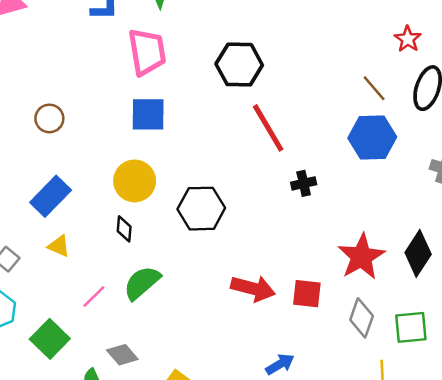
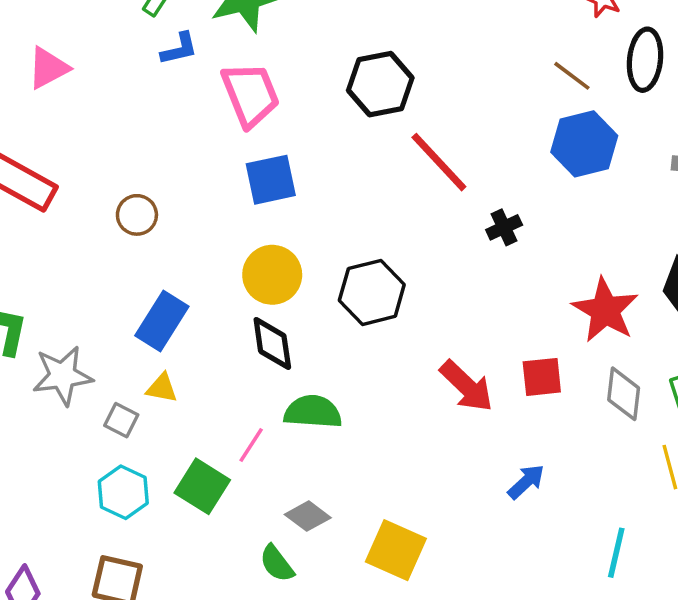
black diamond: (124, 229) -> (272, 343), size x1.5
yellow triangle: (59, 246) -> (162, 388), moved
green semicircle: (142, 283) -> (313, 412), turned 57
red arrow: (253, 288) -> (467, 386), turned 42
green square: (50, 339) -> (202, 486), moved

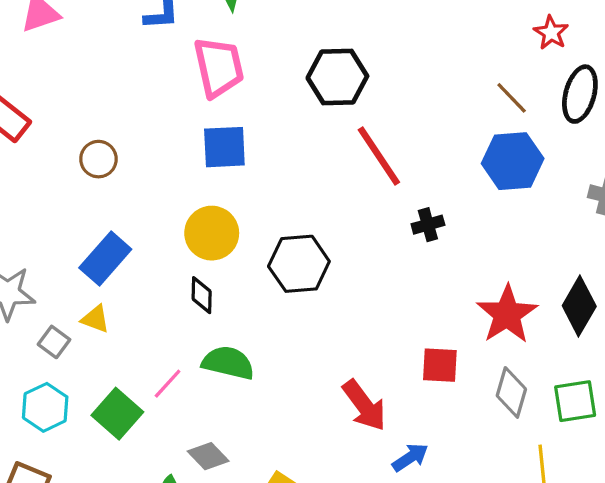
black diamond: (272, 343) -> (202, 295), size x0.7
red arrow: (467, 386) -> (364, 405), moved

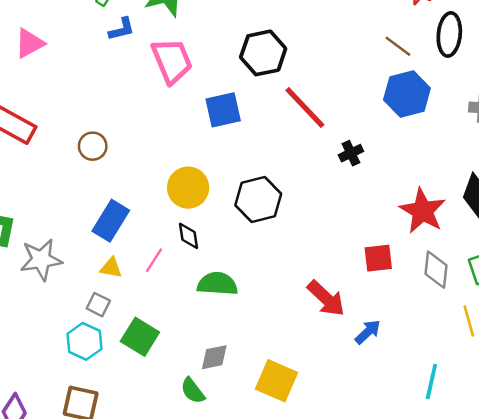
blue square: (224, 147) -> (223, 110), moved
gray square: (54, 342) -> (98, 305), moved
pink line: (168, 384) -> (154, 260), moved
gray diamond: (208, 456) -> (214, 357), turned -48

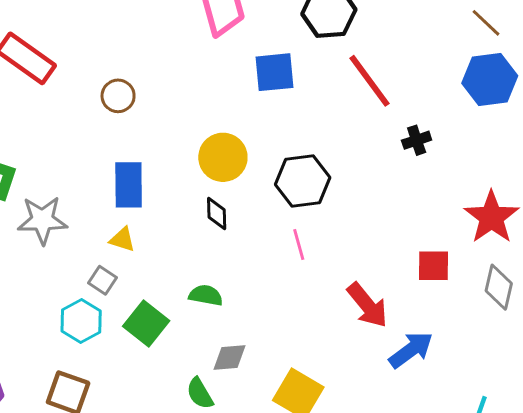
blue rectangle: (111, 221) -> (129, 185), turned -39
pink line: (154, 260) -> (299, 244), moved, turned -55
green semicircle: (217, 284) -> (206, 295), moved, size x0.7
blue arrow: (368, 332) -> (411, 350), size x1.4

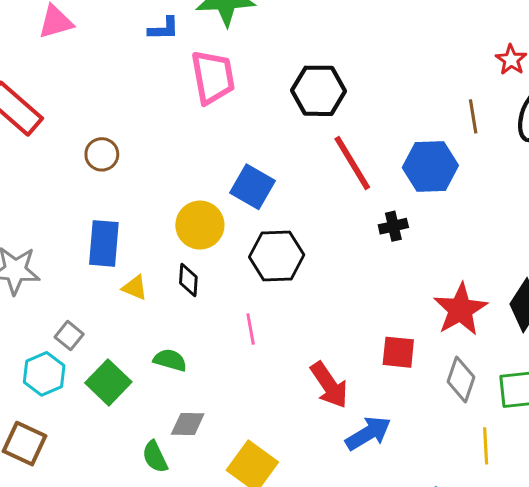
brown line: (486, 23) -> (473, 116), turned 32
blue square: (274, 72) -> (253, 187), moved, turned 30
blue hexagon: (490, 80) -> (430, 166), moved
yellow triangle: (122, 240) -> (135, 288), moved
pink line: (299, 244) -> (251, 329), moved

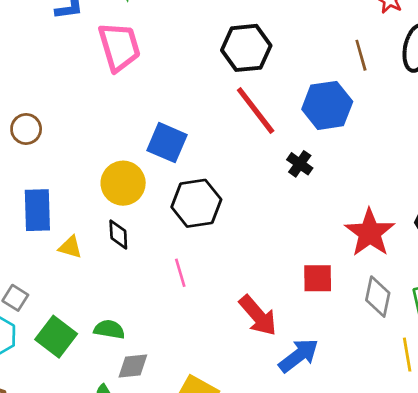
black hexagon: (318, 91) -> (246, 48), moved
black cross: (393, 226) -> (300, 164), turned -35
green semicircle: (170, 360) -> (109, 329), moved

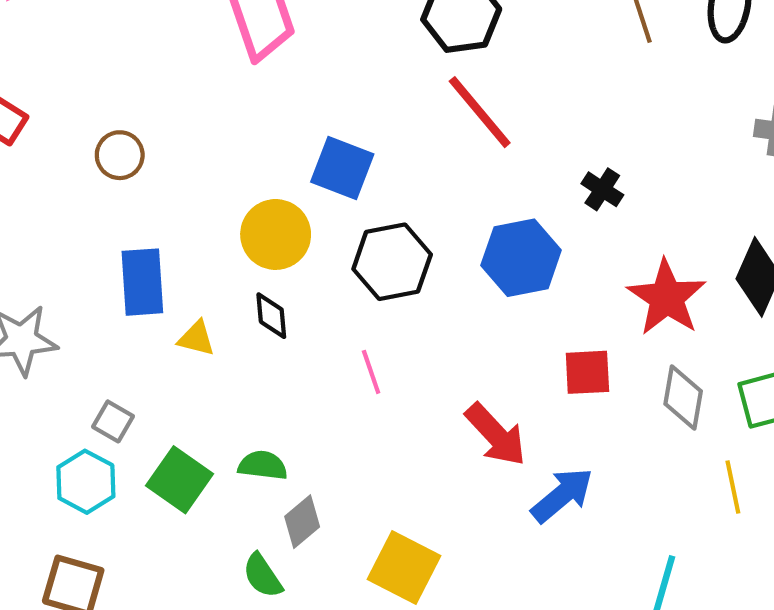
blue hexagon: (327, 105) -> (521, 258), moved
black cross: (300, 164) -> (602, 189), moved
gray diamond: (133, 366) -> (302, 522), turned -32

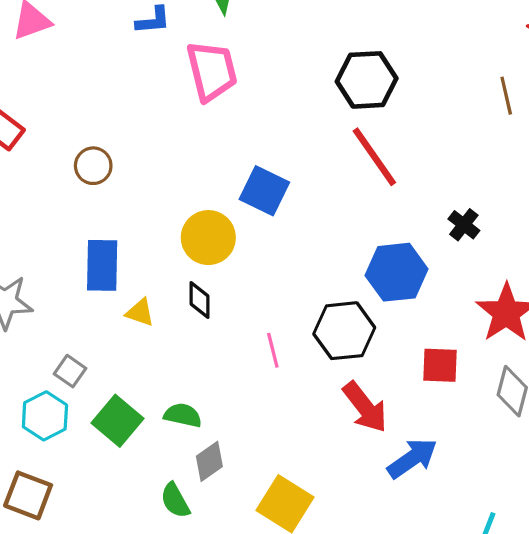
black hexagon: (392, 262) -> (344, 331), moved

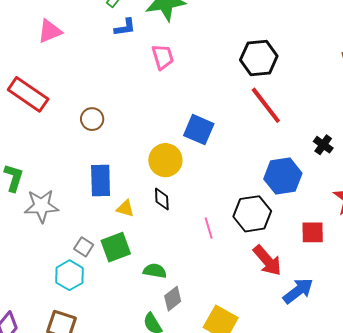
pink trapezoid: (212, 71) -> (163, 57), size x0.7
green square: (117, 421) -> (116, 247), moved, turned 32

